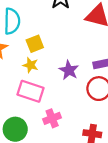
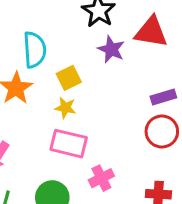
purple star: (69, 70) -> (111, 49), moved

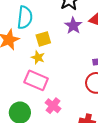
pink cross: (101, 178) -> (53, 106), turned -35

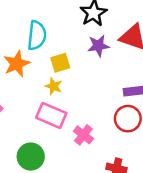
purple star: (73, 26) -> (98, 46), turned 30
pink cross: (53, 106) -> (83, 135), moved

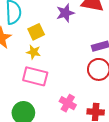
pink cross: (83, 135) -> (68, 103), moved

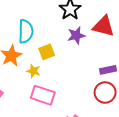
yellow star: (33, 52) -> (33, 71), moved

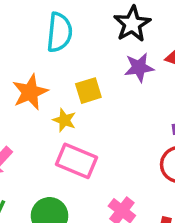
cyan semicircle: (26, 31) -> (59, 32), moved

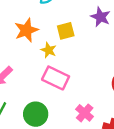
purple star: (139, 67) -> (100, 17), turned 30

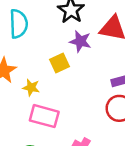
yellow square: (66, 31) -> (59, 63), moved

